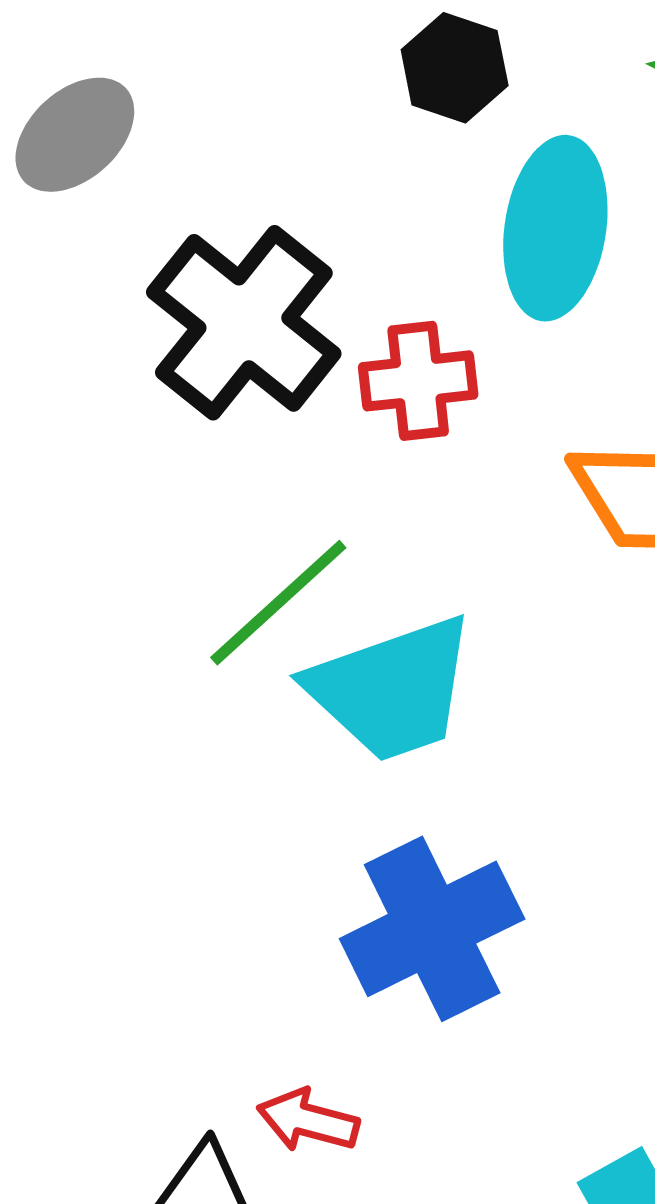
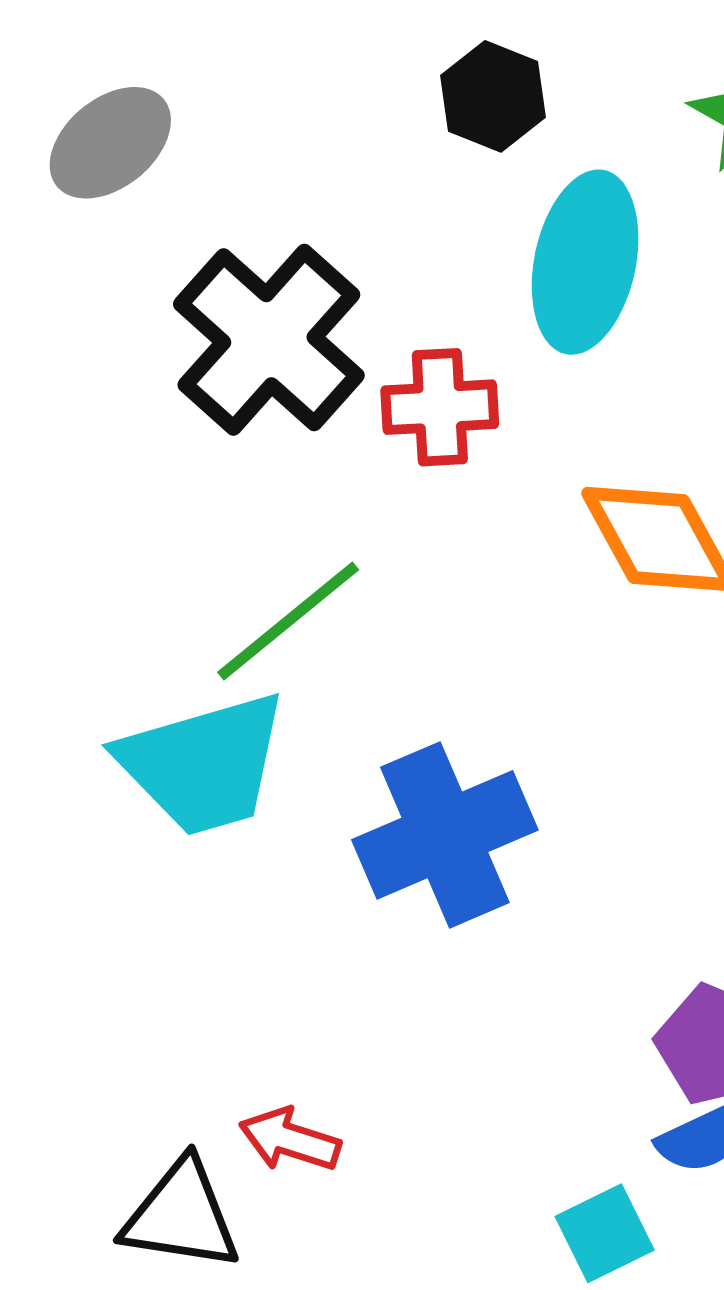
cyan trapezoid: (392, 689) -> (203, 764), moved
blue cross: (432, 929) -> (445, 835), moved

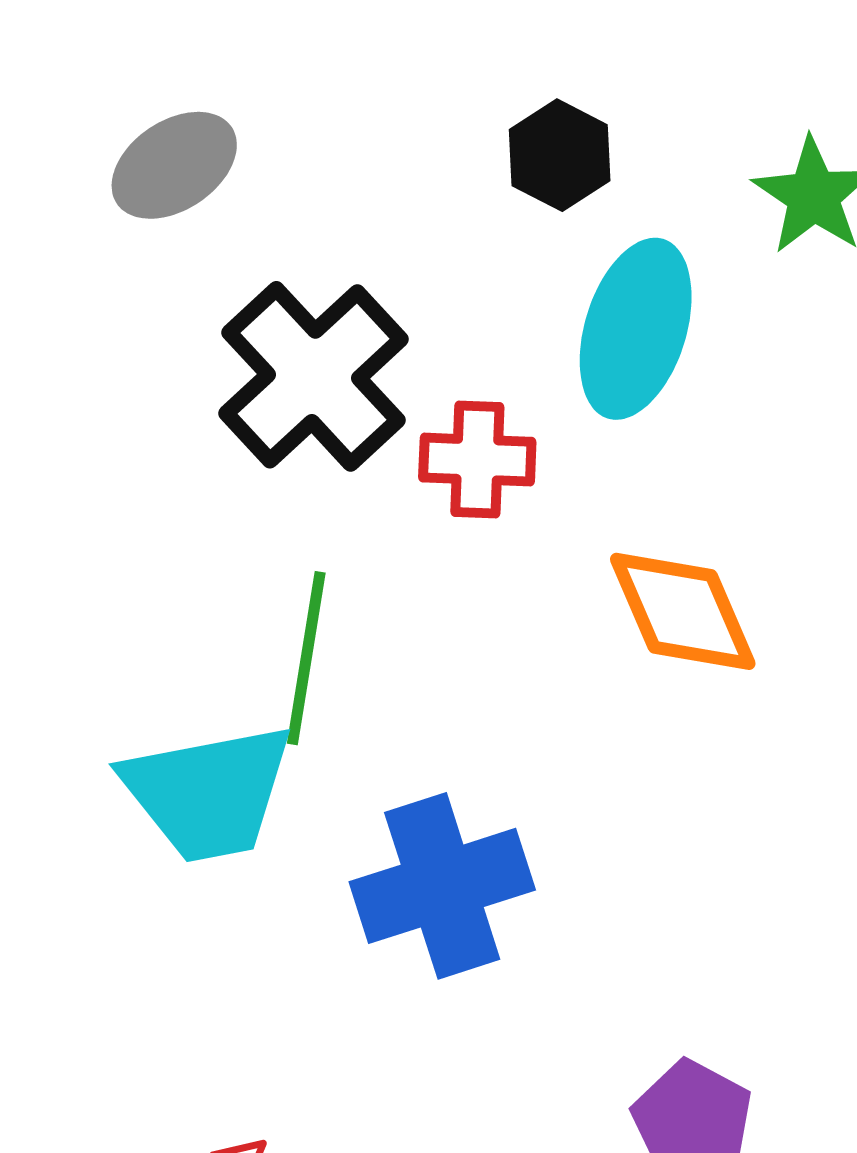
green line: (288, 621) -> (306, 658), turned -47

